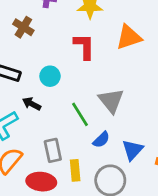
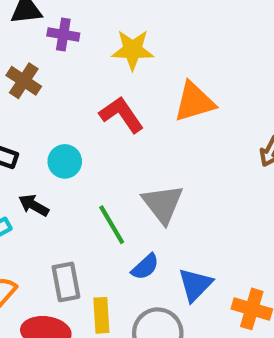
red L-shape: (84, 46) -> (122, 115), turned -36

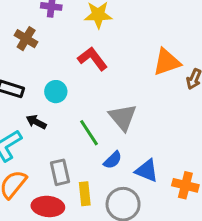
orange triangle: (194, 102) -> (167, 62), moved
blue triangle: (195, 285) -> (147, 171), turned -50

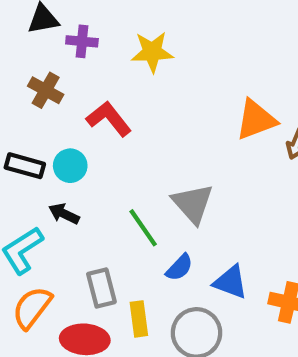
red L-shape: (93, 59) -> (109, 119), moved
cyan circle: (56, 92) -> (70, 166), moved

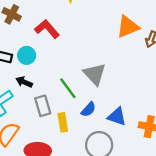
gray rectangle: (101, 288) -> (43, 106), moved
yellow rectangle: (139, 319) -> (63, 122), moved

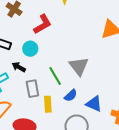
red L-shape: (47, 29) -> (43, 24), turned 95
cyan circle: (27, 55) -> (30, 49), moved

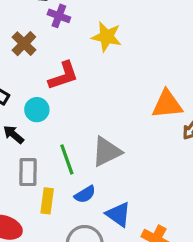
gray triangle: (79, 66) -> (106, 152), turned 30

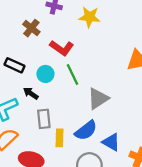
red L-shape: (63, 76) -> (62, 48), turned 60
green line: (67, 159) -> (72, 74), moved
blue semicircle: (85, 194) -> (86, 130), size x1.5

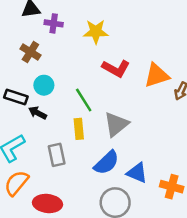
red L-shape: (62, 48) -> (116, 68), moved
cyan circle: (45, 74) -> (44, 85), moved
black arrow: (31, 93) -> (38, 113), moved
yellow rectangle: (60, 138) -> (79, 129), moved

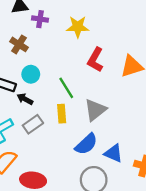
red L-shape: (116, 68) -> (95, 60), turned 90
gray rectangle: (57, 155) -> (33, 124), moved, turned 66

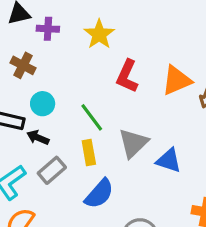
yellow star: (78, 27) -> (99, 34), turned -30
blue semicircle: (86, 144) -> (99, 194), moved
blue triangle: (113, 153) -> (169, 160), moved

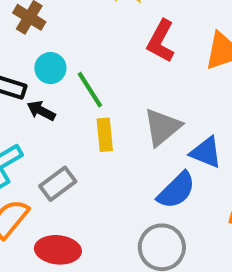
green line: (92, 117) -> (90, 90), moved
gray rectangle: (52, 170) -> (58, 184), moved
blue semicircle: (99, 194) -> (176, 190), moved

